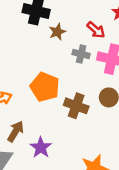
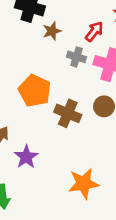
red arrow: (96, 30) -> (94, 31), turned -96

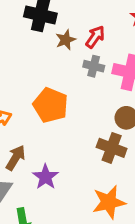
red arrow: (94, 31) -> (95, 37), moved
brown cross: (68, 113) -> (112, 148), moved

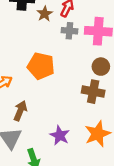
purple star: (45, 177) -> (60, 135), moved

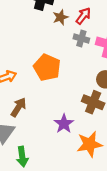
purple star: (60, 135) -> (64, 124), moved

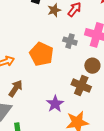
gray cross: (81, 39) -> (70, 41), moved

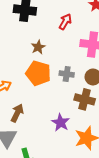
brown star: (54, 10) -> (38, 47), moved
gray cross: (70, 41) -> (67, 74), moved

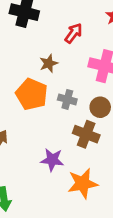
brown star: (38, 47) -> (49, 63), moved
purple star: (61, 123) -> (52, 160), turned -30

